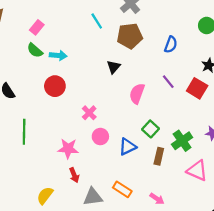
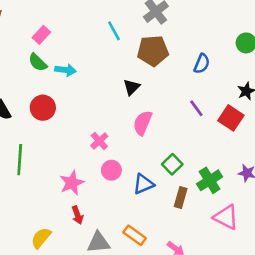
red circle: (55, 86) -> (43, 108), moved
pink semicircle: (137, 94) -> (143, 123), moved
pink star: (68, 149) -> (72, 183), turned -30

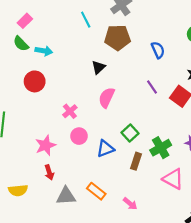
blue semicircle: (202, 64) -> (158, 50), turned -49
red circle: (43, 108) -> (35, 81), moved
yellow semicircle: (41, 238) -> (18, 190), turned -138

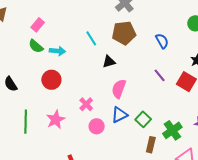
cyan line: (86, 20) -> (91, 38), moved
black triangle: (98, 67) -> (109, 62), turned 32
pink star: (45, 145) -> (56, 120), moved
blue triangle: (105, 149) -> (119, 115), moved

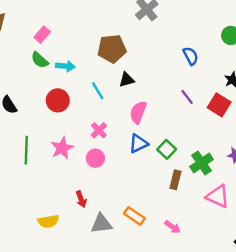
brown pentagon: (124, 33) -> (112, 49), moved
cyan line: (91, 38) -> (98, 91), moved
pink circle: (97, 126) -> (95, 158), moved

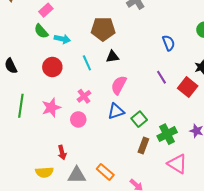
yellow semicircle: (48, 221) -> (44, 172), moved

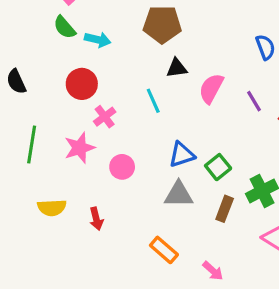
cyan line: (87, 63) -> (153, 101), moved
pink semicircle: (119, 85) -> (211, 88), moved
pink cross: (84, 96) -> (105, 117), moved
yellow semicircle: (44, 172) -> (52, 208), moved
gray triangle: (77, 175) -> (179, 194), moved

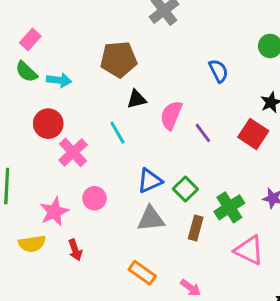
purple line: (254, 101) -> (203, 133), moved
pink cross: (105, 117) -> (73, 152), size x1.4
pink star: (80, 148) -> (54, 212), moved

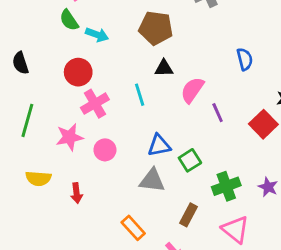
pink star: (54, 212) -> (69, 137), moved
brown rectangle: (196, 228) -> (189, 215), moved

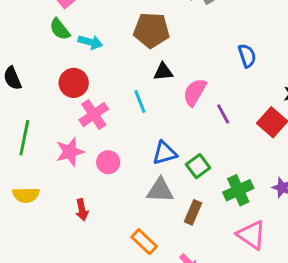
yellow semicircle: (38, 178) -> (26, 195), moved
brown rectangle: (189, 215) -> (193, 212), moved

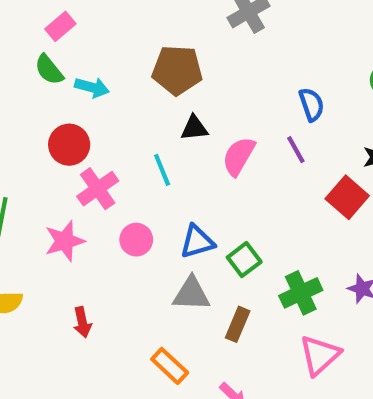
purple line: (223, 114) -> (296, 150), moved
pink circle: (108, 162) -> (136, 240), moved
pink triangle: (251, 235) -> (320, 355), turned 44

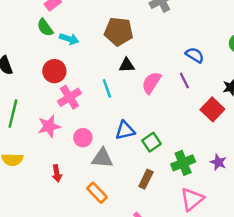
blue semicircle: (312, 104) -> (195, 55), turned -42
pink circle: (136, 240) -> (83, 138), moved
gray triangle: (191, 294) -> (102, 158), moved
orange rectangle: (170, 366) -> (97, 193), moved

